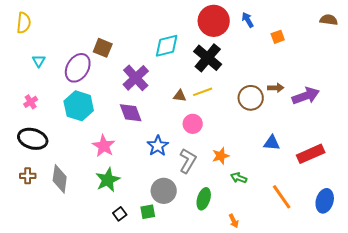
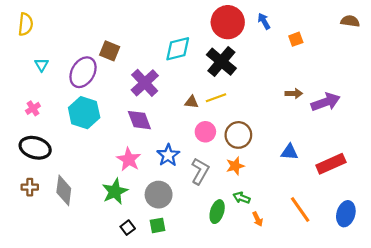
brown circle: (251, 98) -> (238, 135), moved
pink star: (104, 146) -> (129, 159), moved
green arrow: (239, 178) -> (242, 198), moved
gray circle: (164, 191) -> (159, 195), moved
orange arrow: (234, 221) -> (258, 219), moved

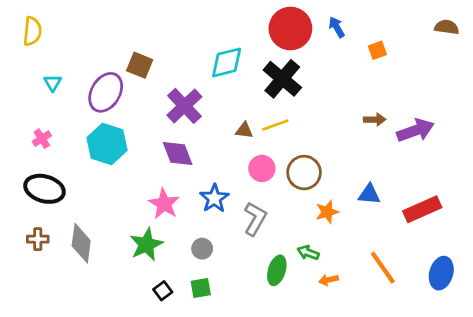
orange star: (235, 166) -> (327, 212), moved
gray circle: (159, 195) -> (202, 249), size x0.6
orange arrow: (258, 219) -> (328, 280), turned 104

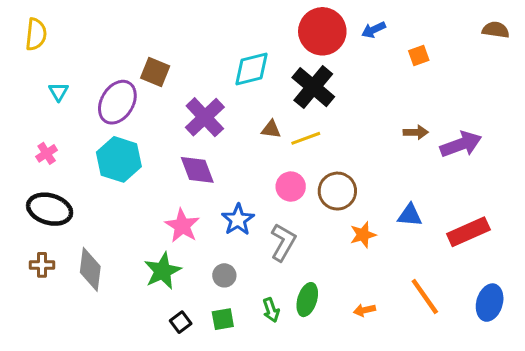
blue arrow: (337, 27) -> (374, 30), turned -85
brown triangle: (244, 130) -> (271, 129), moved
green arrow: (308, 253) -> (271, 310), moved, turned -130

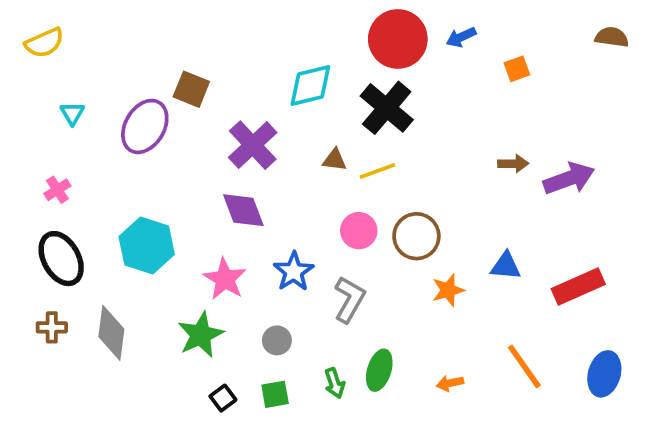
yellow semicircle: (36, 34) -> (44, 43), turned 60
cyan hexagon: (119, 159) -> (147, 246), moved
black ellipse: (50, 209) -> (61, 259), turned 45

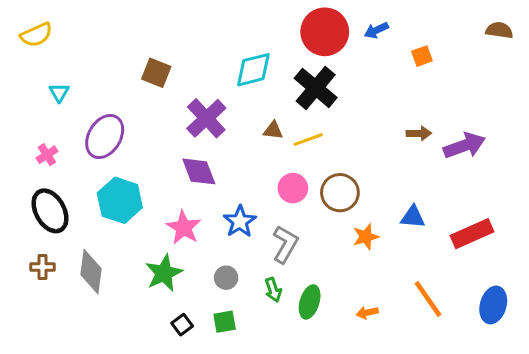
purple ellipse: (145, 126) -> (105, 137), moved
green arrow: (335, 383) -> (273, 290), moved

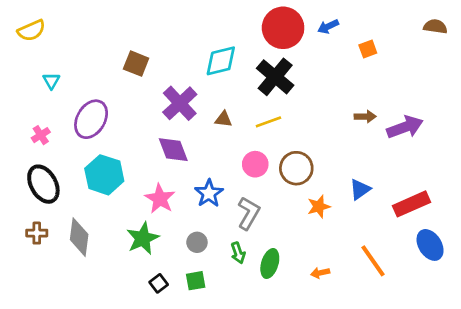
brown triangle: (273, 130) -> (223, 119), moved
blue triangle: (413, 217) -> (360, 189), turned -40
blue ellipse: (493, 305) -> (430, 245), moved, turned -48

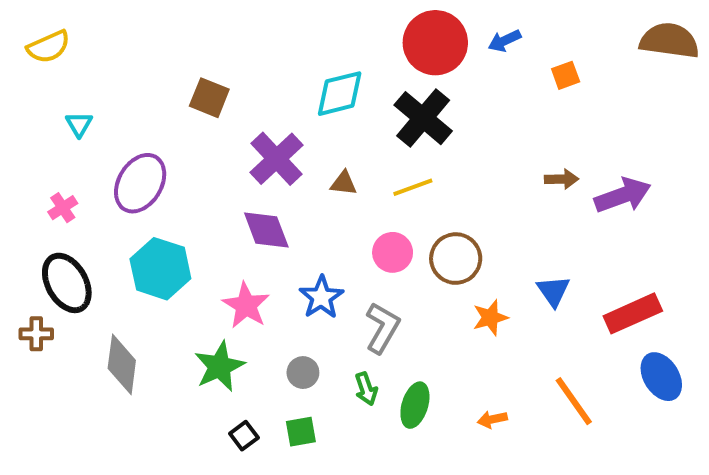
brown semicircle: (435, 26) -> (669, 41), size x1.6
blue triangle: (360, 189) -> (553, 291), turned -30
brown cross: (37, 233) -> (36, 334), moved

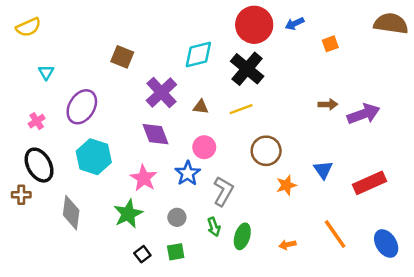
pink circle: (393, 252) -> (204, 147), moved
blue ellipse: (661, 377) -> (386, 243), moved

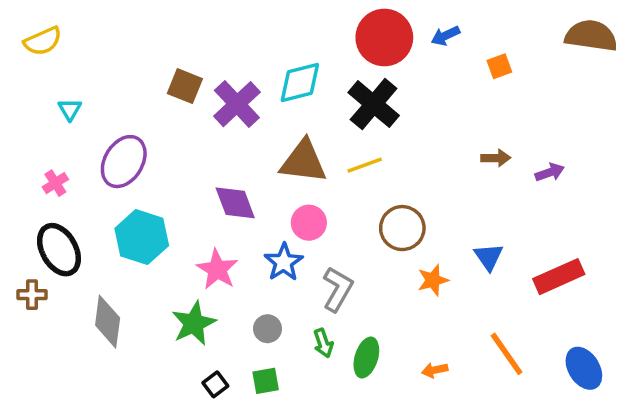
purple cross: (161, 93) -> (237, 104), moved
brown triangle: (201, 107) -> (303, 162), size x2.0
purple arrow: (364, 114) -> (550, 172), size x0.6

